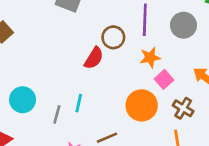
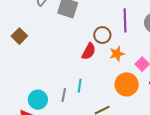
orange star: (150, 57) -> (117, 54), moved
cyan circle: (23, 100) -> (38, 100), moved

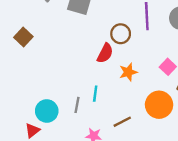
orange star: (117, 54) -> (128, 72), moved
orange circle: (127, 84) -> (159, 105), moved

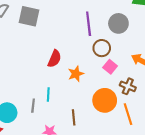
brown circle: (121, 34) -> (102, 48), moved
brown line: (122, 122) -> (74, 117), turned -63

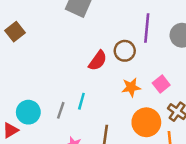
brown circle: (102, 48) -> (125, 51), moved
orange star: (76, 74) -> (131, 87), moved

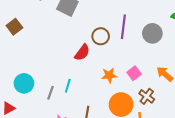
brown circle: (125, 51) -> (101, 36), moved
cyan circle: (28, 112) -> (24, 83), moved

